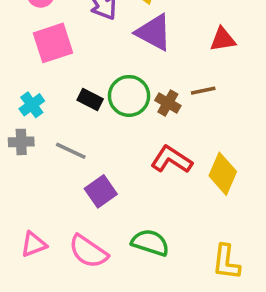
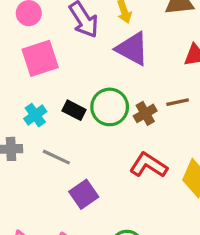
brown cross: (168, 103) -> (145, 113), turned 30
cyan cross: (32, 105) -> (35, 115), moved

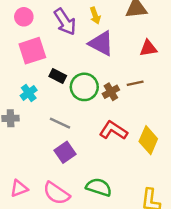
black rectangle: (74, 110) -> (58, 76), moved
gray line: (56, 157) -> (60, 123), moved

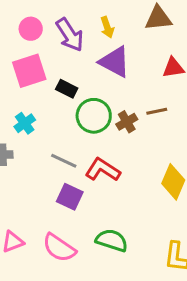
pink circle: (24, 17) -> (31, 29), moved
black rectangle: (58, 76) -> (67, 89), moved
red L-shape: (113, 130) -> (103, 170), moved
purple square: (65, 152) -> (70, 197), turned -30

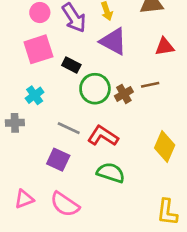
purple square: (70, 197) -> (58, 160), moved
green semicircle: (112, 240) -> (111, 173), moved

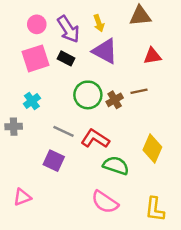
black rectangle: (71, 65) -> (66, 58), moved
green semicircle: (111, 173) -> (116, 166), moved
pink semicircle: (65, 204) -> (105, 202), moved

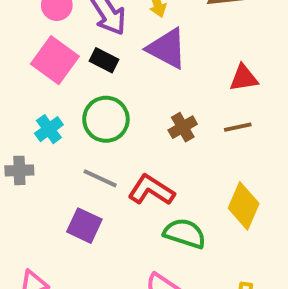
red triangle: (152, 56) -> (244, 78), moved
pink square: (36, 58) -> (55, 60), turned -36
brown line: (139, 91) -> (238, 127), moved
green circle: (88, 95) -> (106, 119), moved

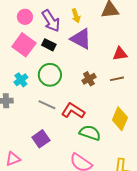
purple square: (84, 226) -> (41, 139), moved, turned 30

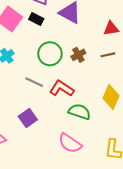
green circle: (50, 75) -> (50, 54), moved

